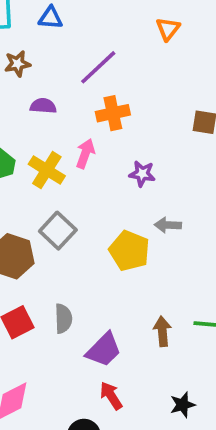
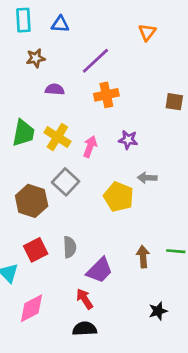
pink arrow: (85, 154) -> (90, 147), moved
red arrow: (111, 396) -> (85, 299), moved

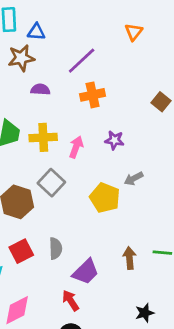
blue triangle: (60, 24) -> (36, 32), moved
brown star: (36, 58) -> (21, 58), size x1.4
brown square: (174, 102) -> (161, 102), turned 30
yellow cross: (57, 137) -> (43, 137), turned -35
gray arrow: (147, 178) -> (134, 179), turned -30

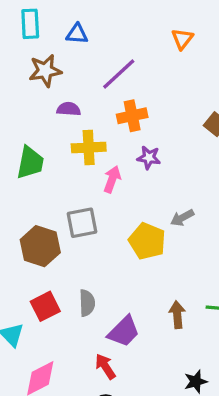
blue triangle: (36, 32) -> (77, 34), moved
yellow cross: (43, 137) -> (89, 148), moved
purple star: (114, 140) -> (149, 158), moved
gray square: (51, 183) -> (82, 223), turned 36

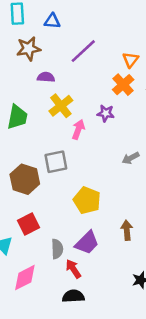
orange triangle: (182, 39) -> (131, 60), moved
orange cross: (132, 116) -> (123, 85), moved, turned -30
yellow cross: (89, 148) -> (61, 106), turned -35
yellow pentagon: (147, 241) -> (87, 200), moved
gray semicircle: (87, 303) -> (57, 249), moved

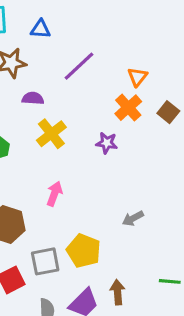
pink arrow: (78, 129) -> (54, 194), moved
gray arrow: (131, 158) -> (133, 218), moved
gray square: (56, 162) -> (45, 261), moved
brown arrow: (127, 230) -> (117, 292), moved

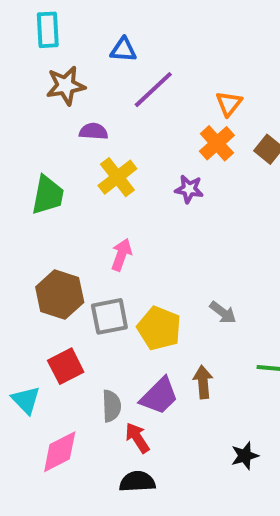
blue triangle: (41, 29) -> (123, 50), moved
gray arrow: (133, 218) -> (223, 312), moved, turned -115
gray square: (45, 261) -> (109, 316), moved

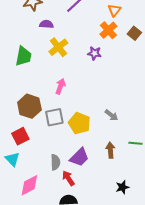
red square: (66, 366) -> (20, 136), moved
brown arrow: (203, 382) -> (110, 150), moved

